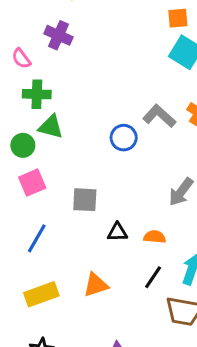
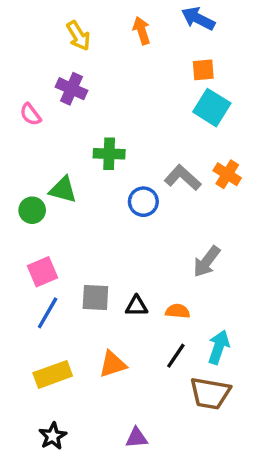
green cross: (37, 94) -> (109, 154), moved
pink square: (32, 183) -> (42, 272), moved
gray square: (85, 200) -> (95, 297), moved

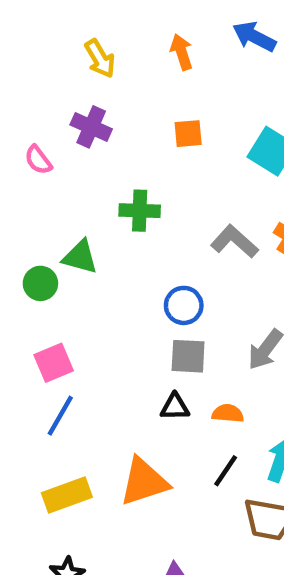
orange square: (203, 70) -> (188, 134), moved
blue circle: (143, 202) -> (184, 305), moved
gray square: (95, 297) -> (188, 356), moved
orange triangle: (113, 364) -> (144, 482), size x1.4

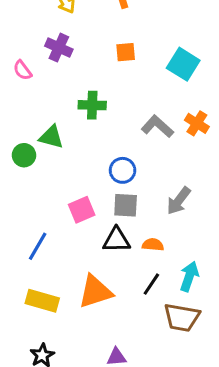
pink square: (54, 363) -> (82, 210), moved
black triangle: (175, 407) -> (116, 240), size x1.4
yellow rectangle: (67, 495) -> (42, 301), turned 36

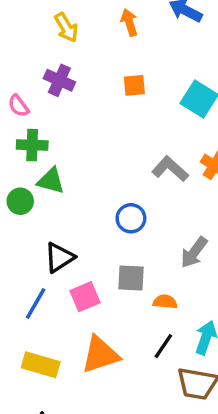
green cross: (92, 105) -> (32, 145), moved
gray square: (126, 205) -> (131, 278), moved
pink square: (82, 210) -> (85, 297), moved
black triangle: (116, 240) -> (59, 257), moved, turned -32

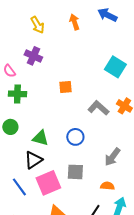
orange square: (134, 85) -> (65, 87), moved
green triangle: (51, 181) -> (40, 138), moved
pink square: (85, 297) -> (48, 183), size x1.4
orange semicircle: (165, 302) -> (107, 186), moved
blue line: (36, 303) -> (19, 187), turned -66

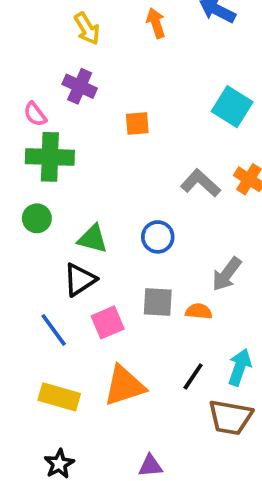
orange square: (65, 87) -> (137, 123), moved
green cross: (17, 94) -> (50, 157), size x1.4
pink square: (48, 183) -> (108, 322), size x0.7
orange semicircle: (107, 186) -> (199, 311), moved

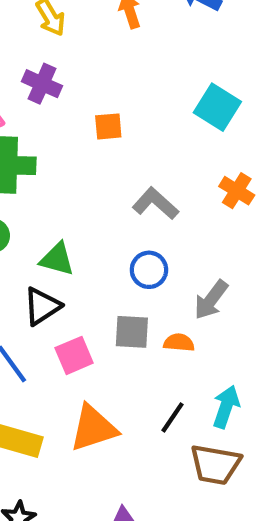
gray L-shape: (201, 183) -> (155, 203), moved
blue circle: (158, 237) -> (149, 270), moved

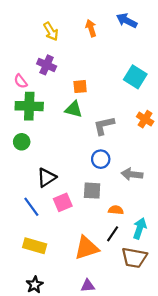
gray L-shape: (155, 203) -> (104, 126), turned -55
green triangle: (57, 259) -> (74, 109), moved
gray arrow: (211, 300) -> (132, 174), turned 60
orange semicircle: (179, 343) -> (116, 210), moved
orange triangle: (93, 428) -> (87, 248), moved

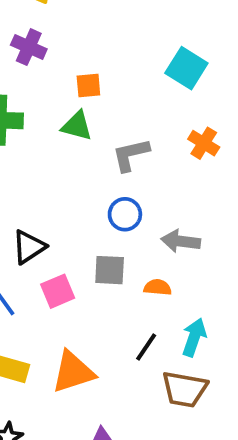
orange semicircle: (116, 210) -> (158, 287), moved
orange triangle: (87, 248) -> (73, 372), moved

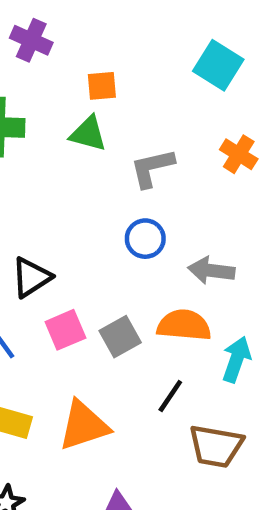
gray square: (110, 270) -> (120, 337), moved, turned -32
orange semicircle: (158, 287) -> (184, 325), size x1.6
cyan arrow: (194, 337) -> (236, 359), moved

